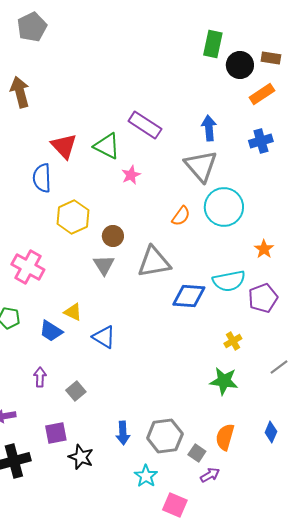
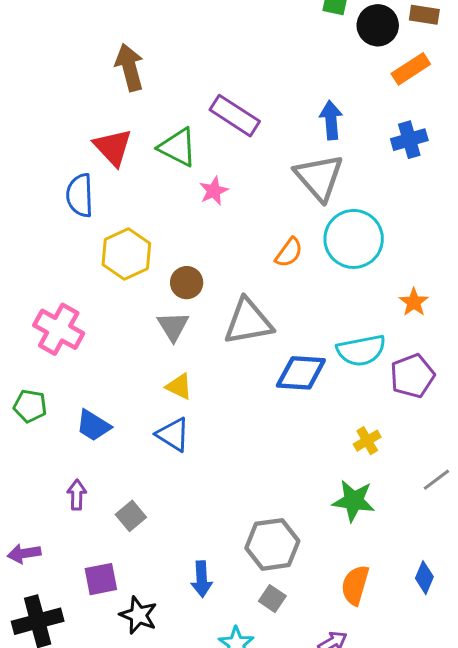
brown arrow: (20, 92) -> (129, 67), moved
yellow triangle: (73, 312) -> (179, 386), moved
gray hexagon: (165, 436) -> (272, 544), moved
gray square: (197, 453) -> (272, 599), moved

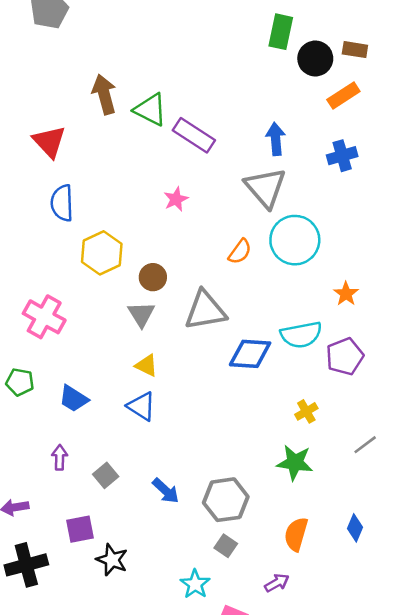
red triangle: (113, 147) -> (49, 142), moved
green triangle: (178, 147) -> (150, 110), moved
blue arrow: (202, 579) -> (166, 491), moved, turned -44

